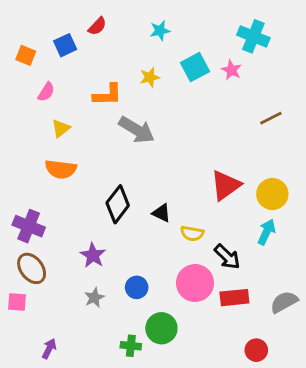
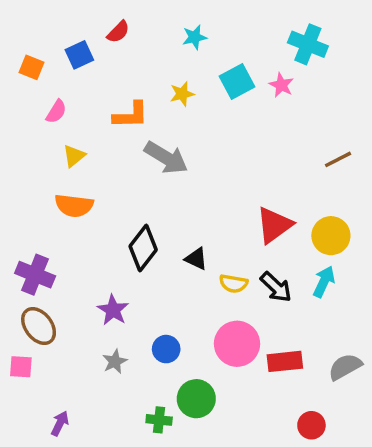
brown line: (271, 118) -> (338, 159), moved
black arrow: (227, 257) -> (276, 287), moved

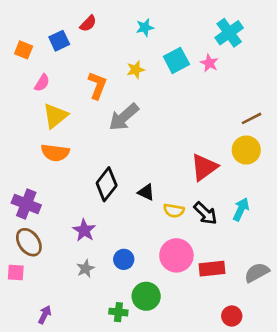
cyan cross: (308, 44) -> (229, 33), turned 32
orange L-shape: (131, 115) -> (97, 85), turned -68
yellow triangle: (74, 156) -> (55, 116), size x1.5
gray arrow: (166, 158) -> (124, 117), turned 108
yellow circle: (331, 236) -> (246, 150), moved

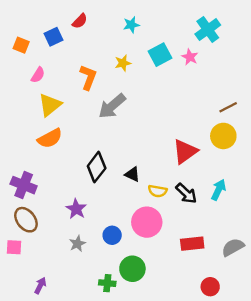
orange semicircle: (55, 153) -> (50, 138), turned -35
pink circle: (176, 255) -> (147, 222), moved

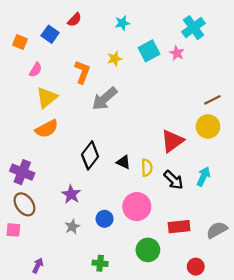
blue square: (53, 37) -> (50, 34), turned -30
yellow semicircle: (158, 191) -> (147, 168), moved, turned -102
green circle: (132, 269) -> (148, 250), moved

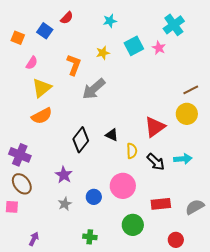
black triangle: (123, 162) -> (112, 135), moved
cyan arrow: (204, 177) -> (183, 159), turned 60

